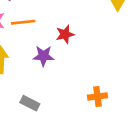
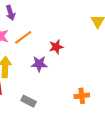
orange line: (23, 22) -> (23, 37), turned -30

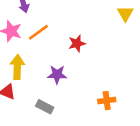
purple star: (39, 64) -> (57, 74), moved

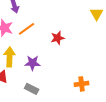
purple star: (57, 74) -> (33, 63), moved

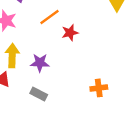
orange line: (27, 29) -> (49, 17), moved

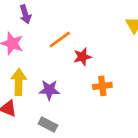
orange cross: (99, 88) -> (102, 86), moved

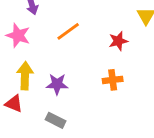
red star: (82, 57) -> (118, 41), moved

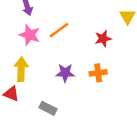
pink star: (18, 35) -> (30, 35), moved
purple star: (57, 84) -> (65, 73), moved

